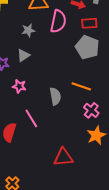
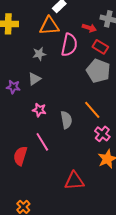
red rectangle: (89, 23) -> (100, 47), turned 35
pink star: (19, 86) -> (39, 110), moved
orange line: (81, 86) -> (92, 110), turned 30

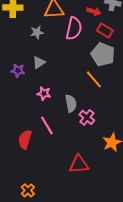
gray star: (39, 54) -> (37, 32), moved
orange line: (92, 110) -> (94, 79), moved
pink cross: (102, 134) -> (87, 117), moved

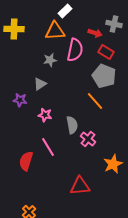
gray star: (37, 32) -> (50, 60), moved
purple star: (18, 70) -> (20, 100), moved

